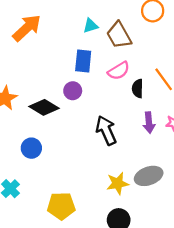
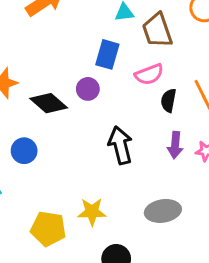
yellow star: (118, 183) -> (92, 212), moved

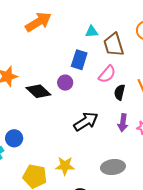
pink semicircle: (149, 74) -> (107, 74), turned -30
black arrow: (120, 145) -> (86, 121), turned 70
blue circle: (24, 151) -> (14, 138), moved

